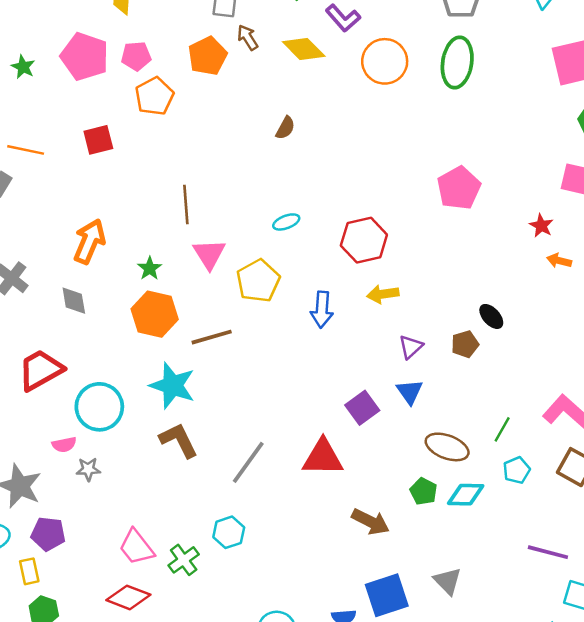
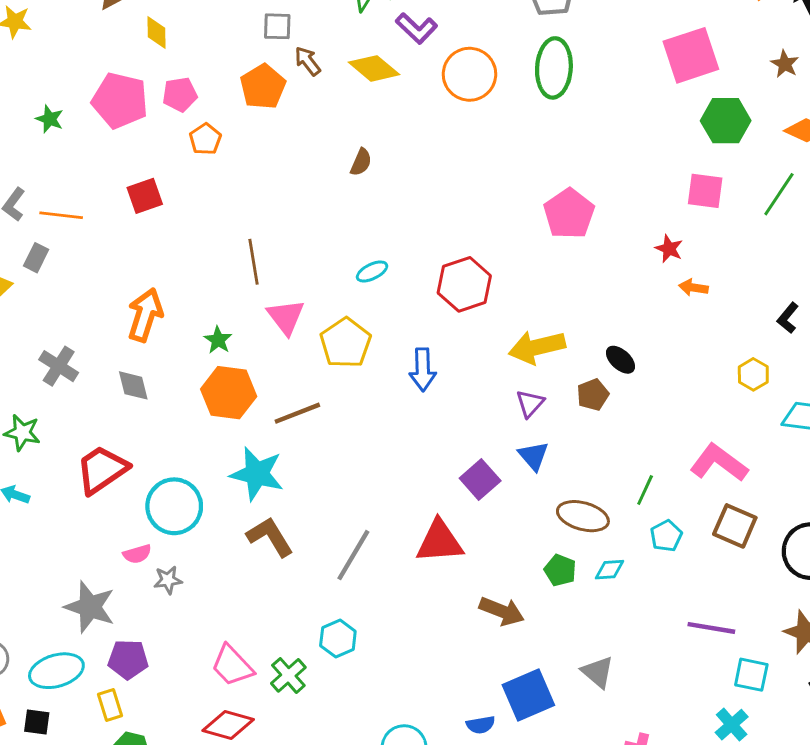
orange pentagon: (154, 96) -> (205, 139), size x0.7
yellow arrow: (383, 294) -> (537, 347), moved, size x1.5
cyan diamond: (466, 495) -> (610, 570), size x0.7

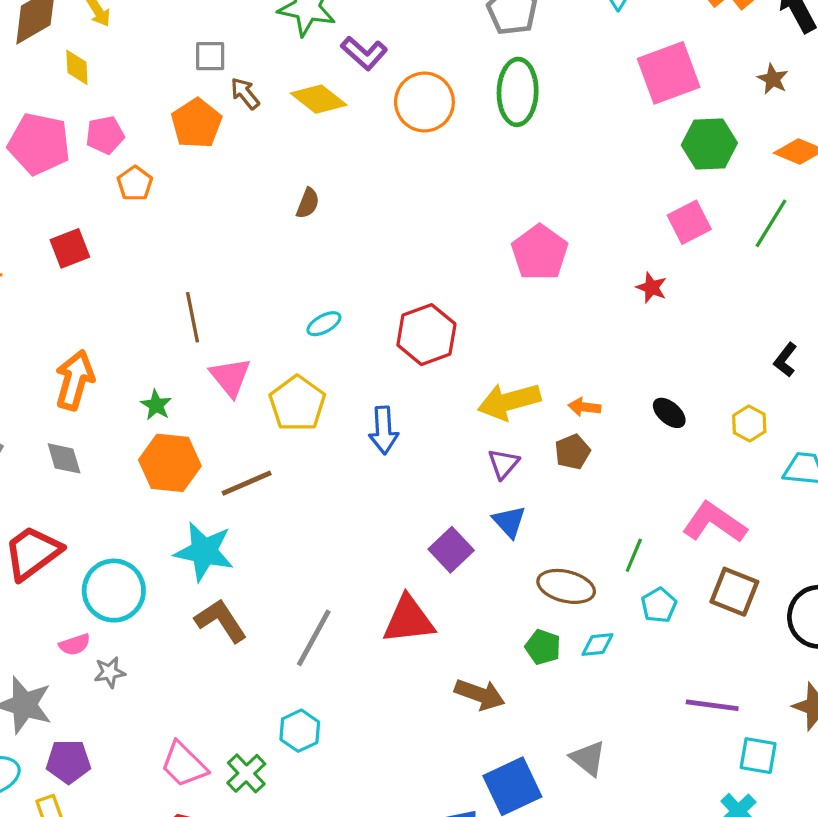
pink square: (705, 191) -> (689, 222), turned -33
orange arrow: (693, 288) -> (584, 407), moved
black ellipse: (620, 360) -> (669, 413), moved

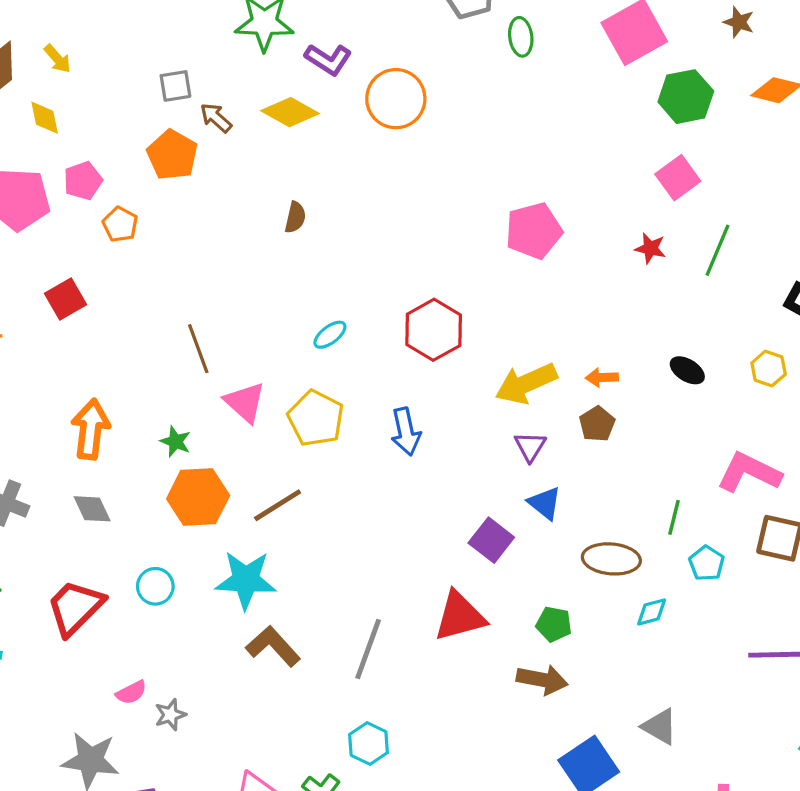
green ellipse: (518, 92) -> (521, 37), moved, size x0.6
green line: (771, 223) -> (717, 250), moved
pink pentagon: (540, 253) -> (534, 231), turned 30
cyan circle: (114, 591) -> (155, 586), moved, size x0.6
green pentagon: (543, 647) -> (554, 624), moved

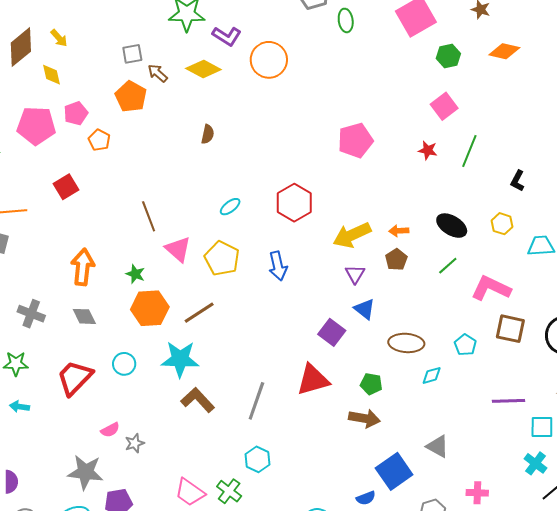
green hexagon: (686, 97) -> (448, 56), size x0.7
black ellipse: (687, 370) -> (452, 226), size x1.4
green line: (674, 517) -> (448, 266), moved, turned 35

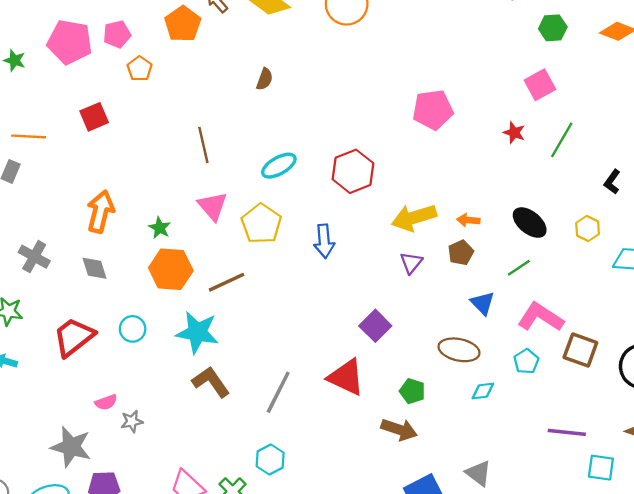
cyan ellipse: (230, 207) -> (279, 166), size x1.4
brown line: (149, 216) -> (203, 145), moved
pink L-shape: (491, 288) -> (541, 317), moved
blue triangle: (365, 309) -> (482, 303), moved
red triangle: (313, 380) -> (346, 377), turned 33

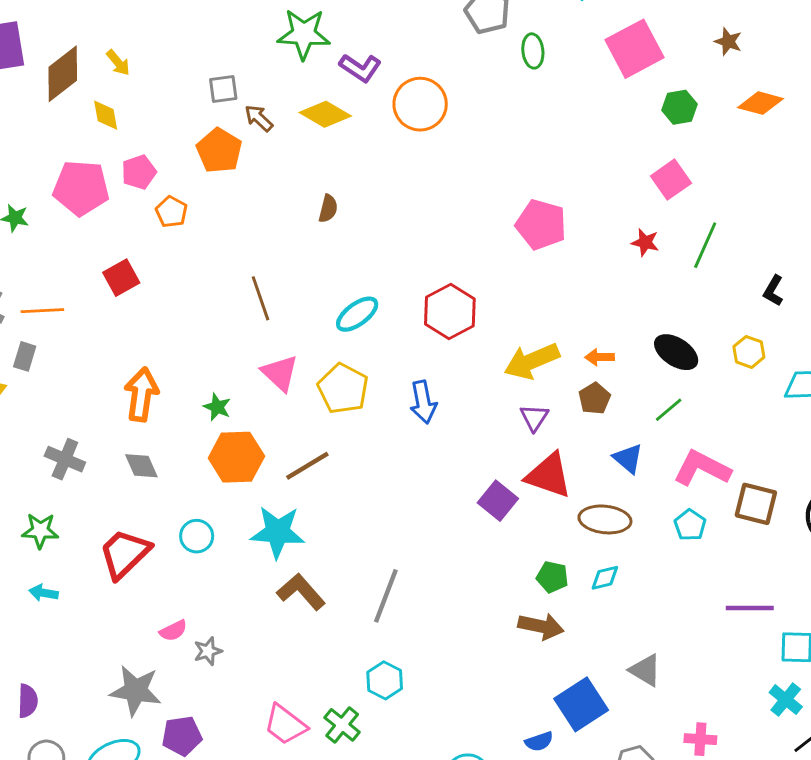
pink pentagon: (433, 110) -> (541, 225), turned 30
red triangle: (346, 377) -> (549, 475), moved
cyan diamond: (483, 391) -> (605, 578), moved

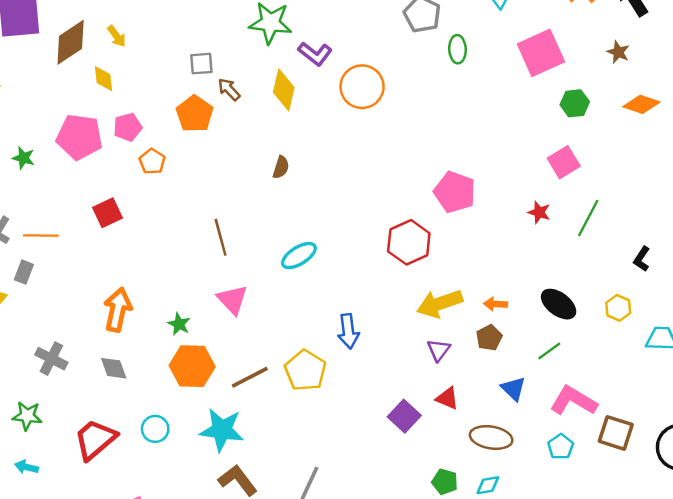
yellow diamond: (325, 114) -> (284, 90), turned 69
red hexagon: (450, 311) -> (409, 242), moved
yellow pentagon: (343, 389) -> (305, 371), moved
red triangle: (549, 475) -> (447, 398), size x0.6

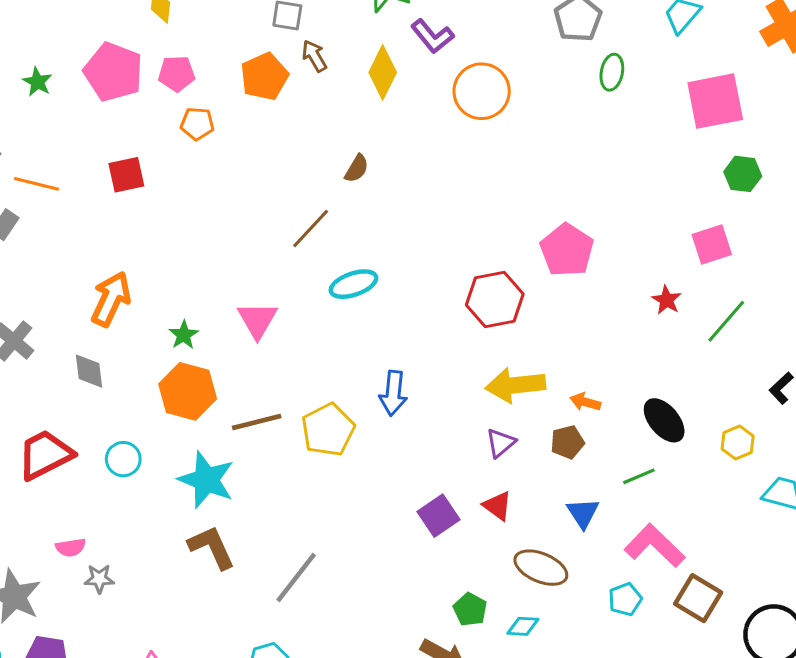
orange pentagon: (152, 161) -> (197, 124), turned 30
brown line: (221, 237) -> (311, 229), moved, turned 45

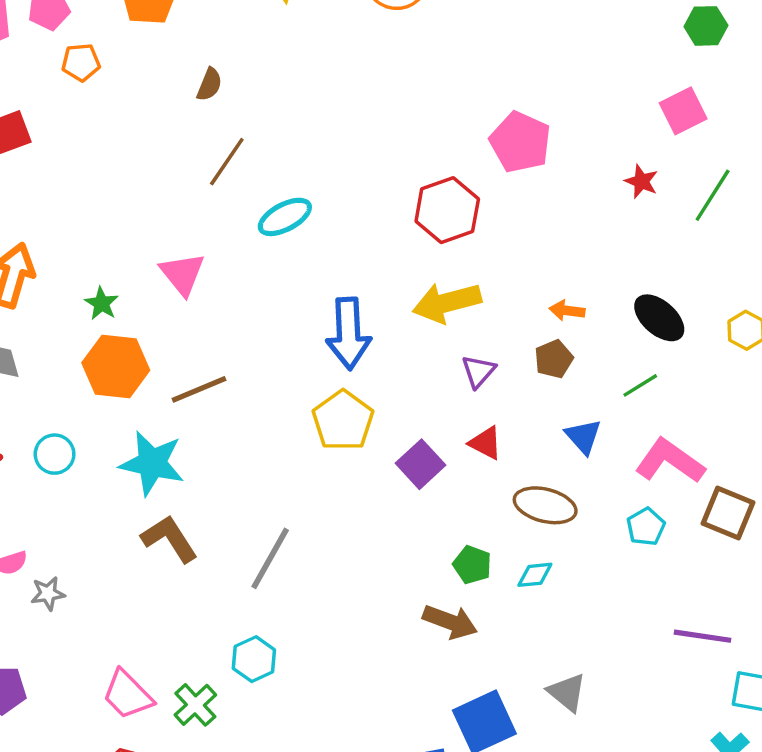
brown semicircle: (357, 169) -> (209, 84), moved
yellow arrow: (515, 385) -> (447, 303), moved
blue arrow: (393, 393) -> (348, 333), size x1.4
yellow pentagon: (328, 430) -> (343, 421), moved

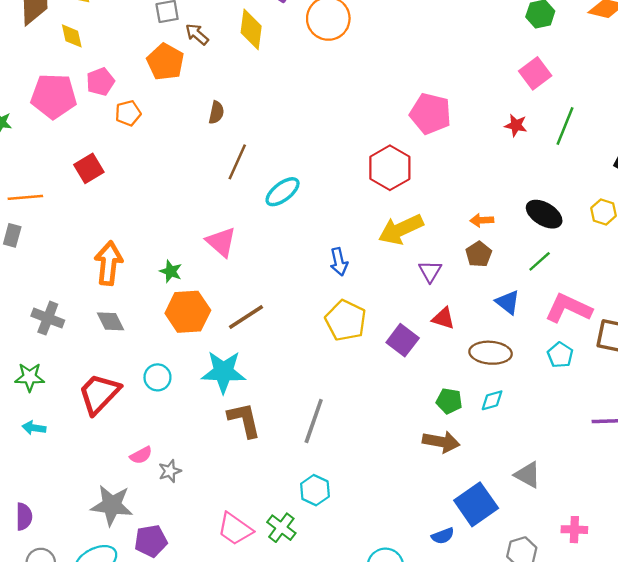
blue arrow: (348, 333) -> (339, 262), size x0.6
brown L-shape: (169, 539) -> (244, 420), turned 30

